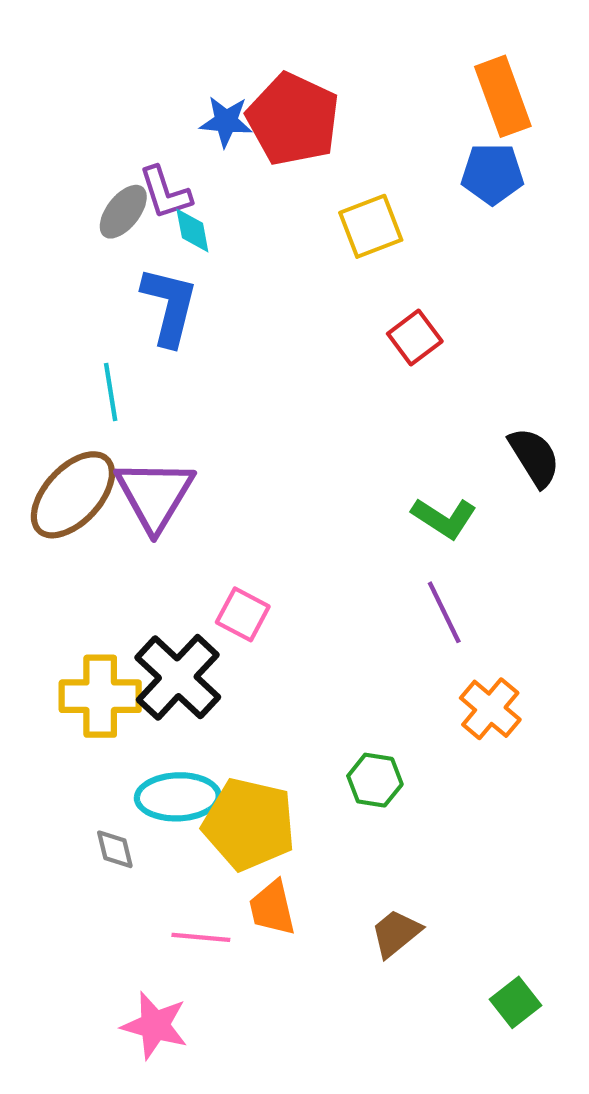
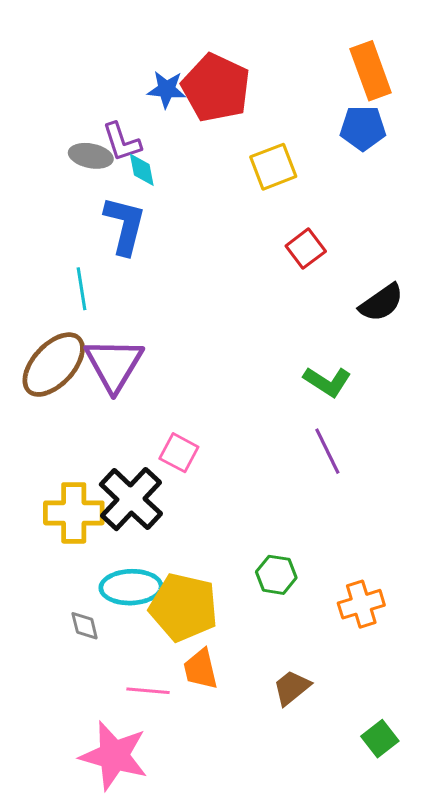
gray ellipse: (123, 212) -> (91, 156), turned 63
black semicircle: (534, 457) -> (381, 303), moved, turned 87
orange cross: (490, 709) -> (361, 604), moved, turned 33
pink star: (155, 1025) -> (114, 756), size x1.4

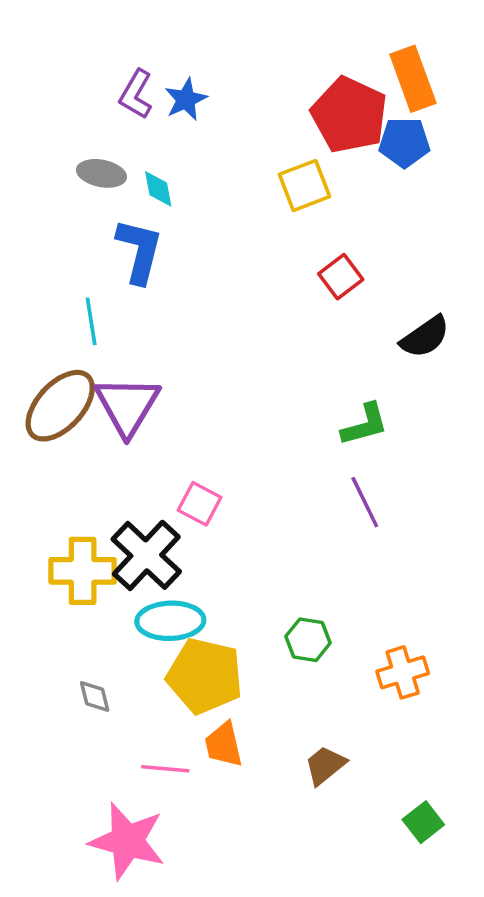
red pentagon: (216, 88) -> (349, 115), moved
blue star: (167, 89) -> (186, 99), turned -30
purple L-shape: (122, 142) -> (136, 94), moved, turned 48
green L-shape: (327, 382) -> (365, 425), turned -48
cyan ellipse: (131, 587) -> (170, 621), moved

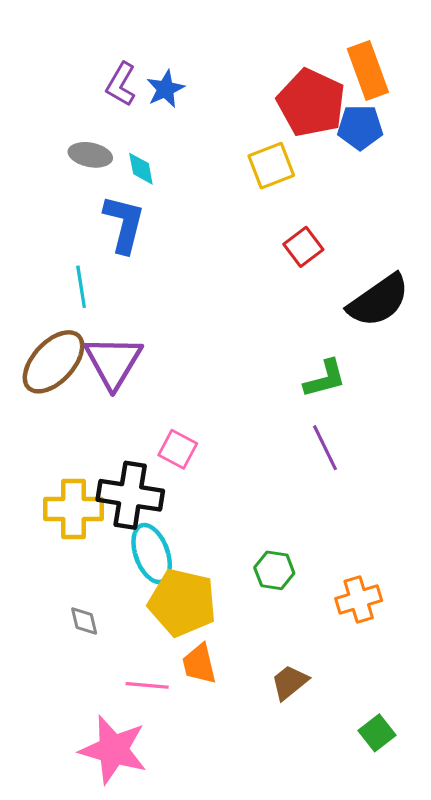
black semicircle: (425, 337) -> (379, 301), size x1.4
black cross: (146, 555) -> (130, 495), turned -34
cyan ellipse: (170, 621) -> (152, 554), turned 72

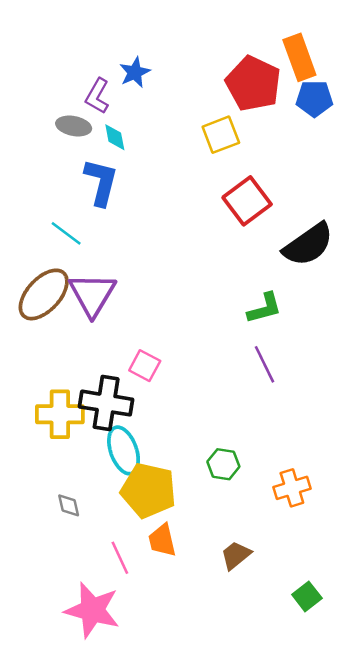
purple L-shape: (121, 84) -> (97, 96), moved
blue pentagon: (360, 127) -> (314, 99), moved
red square: (303, 247) -> (247, 201), size x1.5
cyan line: (81, 287) -> (66, 233), turned -44
pink line: (147, 685) -> (120, 558), turned 60

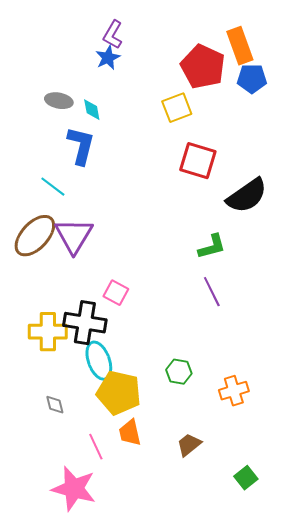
purple L-shape: (97, 96) -> (113, 35), moved
red square: (247, 201) -> (198, 161), turned -36

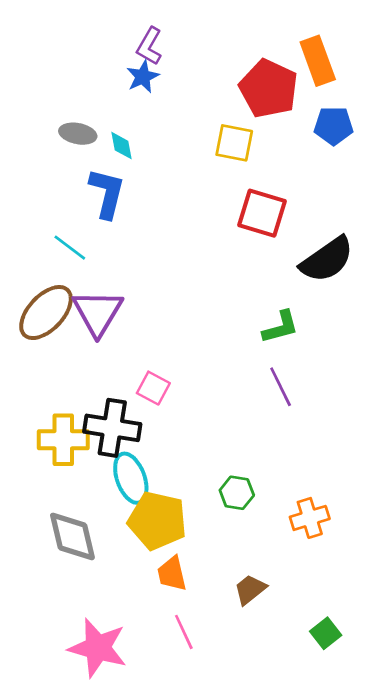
blue pentagon: (252, 79) -> (334, 126), moved
yellow square: (177, 108) -> (234, 143), turned 32
gray diamond: (55, 405) -> (72, 537), size x2.0
pink line: (96, 447) -> (184, 632), moved

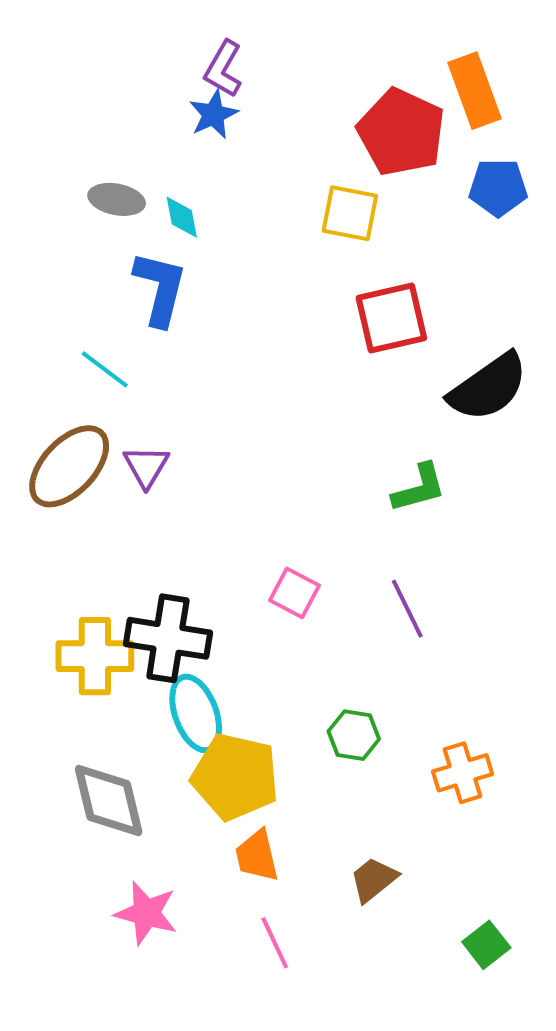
red square: (262, 213) -> (391, 318), turned -30
purple triangle: (98, 313) -> (146, 466), size x0.6
purple line: (281, 387) -> (407, 609), moved
pink square: (153, 388) -> (295, 593), moved
pink star: (98, 648) -> (146, 913), moved, size x0.7

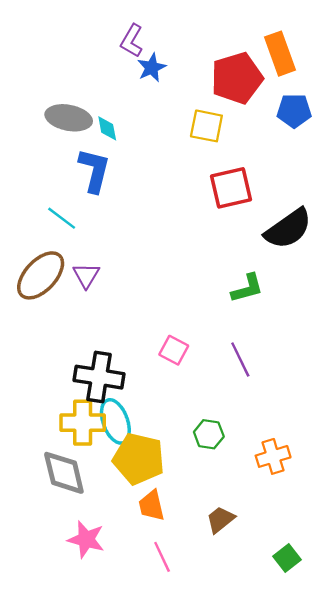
blue star: (213, 114) -> (152, 68), moved
red pentagon: (401, 132) -> (237, 78), turned 30
gray ellipse: (117, 199) -> (69, 118), size x1.4
yellow cross: (95, 656) -> (83, 423), moved

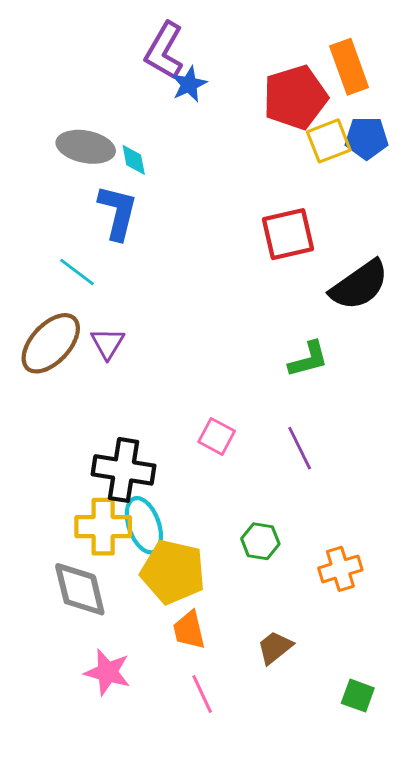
purple L-shape: (132, 41) -> (164, 51), size x1.4
yellow square: (206, 126) -> (329, 141), moved, turned -32
green square: (287, 558) -> (358, 696), turned -32

